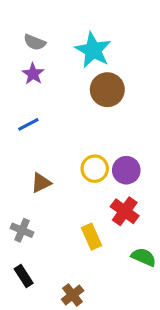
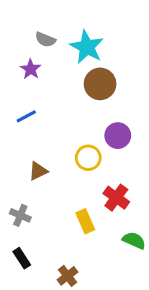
gray semicircle: (35, 42) -> (45, 40), moved
purple circle: (126, 170) -> (118, 136), moved

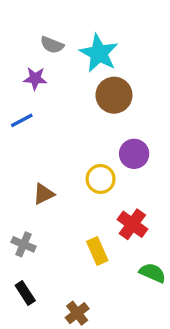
purple star: (31, 69) -> (35, 78), turned -30
blue line: (26, 116) -> (22, 120), moved

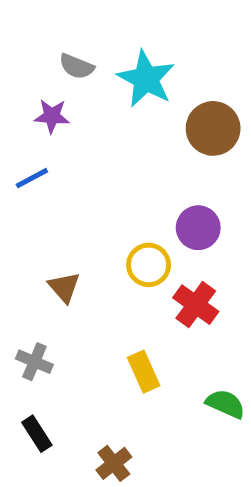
brown circle: (114, 95) -> (213, 128), moved
brown triangle: (44, 194) -> (64, 287), turned -45
red cross: (132, 224) -> (196, 305), moved

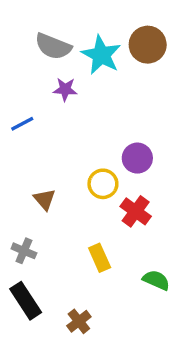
gray semicircle: (77, 66) -> (53, 46), size x1.5
purple star: (52, 116) -> (65, 89), moved
brown circle: (213, 128) -> (148, 45), moved
black rectangle: (37, 434) -> (26, 301), size x1.5

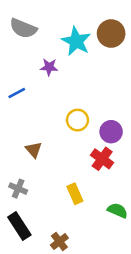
gray semicircle: (53, 46) -> (23, 28), moved
purple circle: (137, 158) -> (111, 132), moved
yellow circle: (103, 184) -> (77, 120), moved

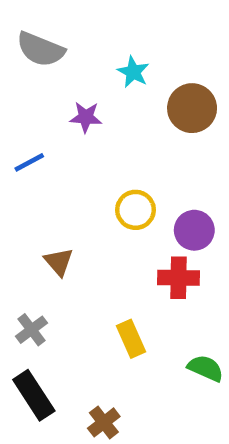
brown circle: (111, 34) -> (192, 108), moved
cyan star: (76, 41) -> (133, 72), size x0.6
red cross: (102, 159) -> (178, 278), turned -35
gray cross: (18, 189) -> (31, 330), turned 30

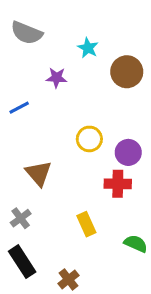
brown triangle: (59, 262) -> (39, 173), size x1.4

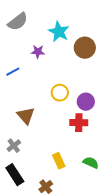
gray semicircle: (27, 33) -> (18, 22), turned -60
cyan star: (88, 48) -> (59, 32), size x1.5
yellow rectangle: (86, 224) -> (59, 161), moved

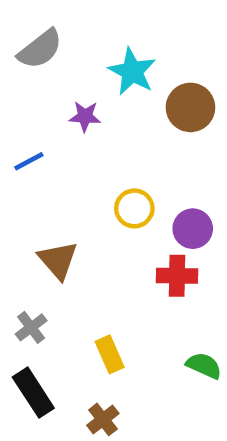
yellow rectangle: (59, 161) -> (110, 354), moved

